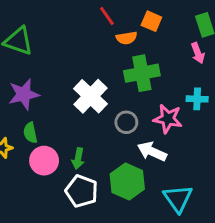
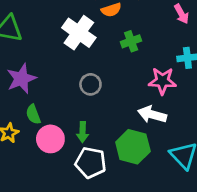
green cross: (142, 73) -> (131, 41), size x0.6
white cross: (90, 96) -> (79, 33), moved
gray circle: (126, 122) -> (90, 84), moved

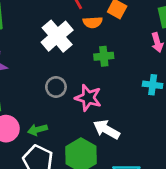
pink star: (162, 81) -> (88, 98), moved
green arrow: (83, 132) -> (38, 130), turned 60

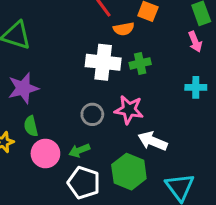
white cross: (57, 36) -> (103, 62), moved, turned -36
gray circle: (56, 87) -> (92, 114), moved

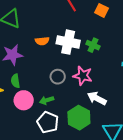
orange semicircle: (124, 29) -> (42, 41), moved
green cross: (140, 63) -> (93, 45), turned 32

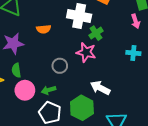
white cross: (68, 42) -> (79, 16), moved
green cross: (93, 45) -> (96, 33), turned 32
pink star: (83, 76) -> (86, 52), moved

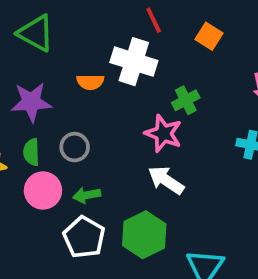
white cross: (79, 16) -> (134, 62), moved
gray circle: (60, 66) -> (75, 147), moved
white arrow: (100, 88) -> (166, 180), moved

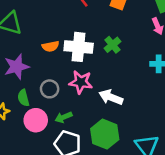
white cross: (134, 62) -> (79, 47), moved
pink star: (163, 134) -> (81, 82), moved

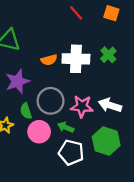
pink star: (81, 82) -> (82, 106), moved
gray circle: (50, 89) -> (51, 101), size x1.5
green arrow: (63, 117) -> (66, 127), turned 49

